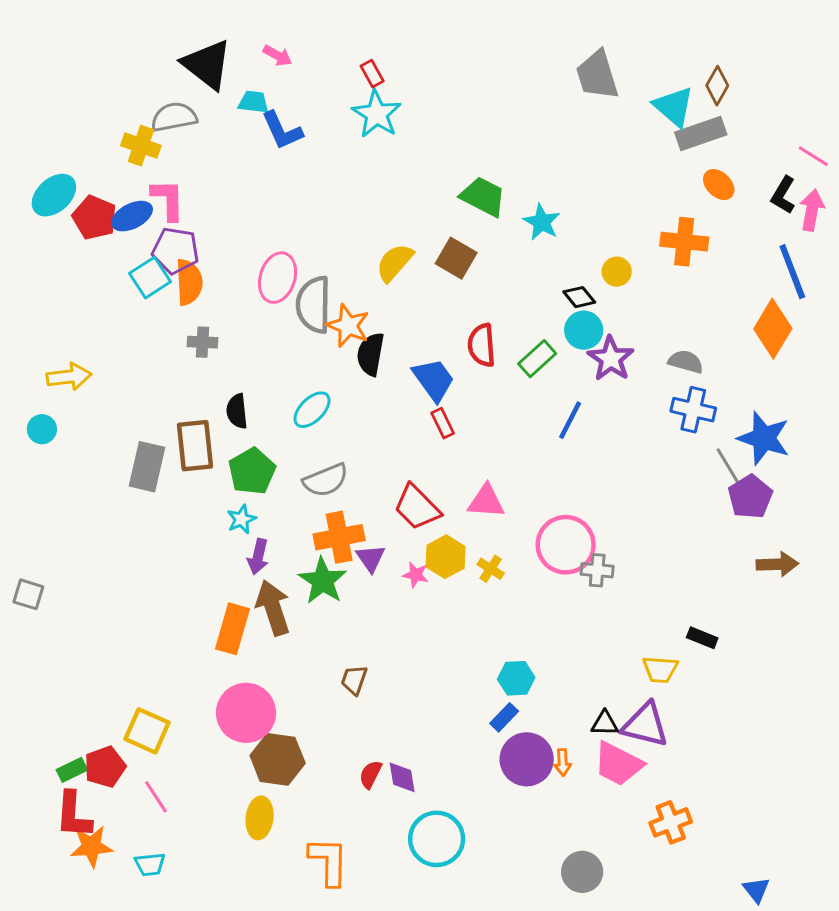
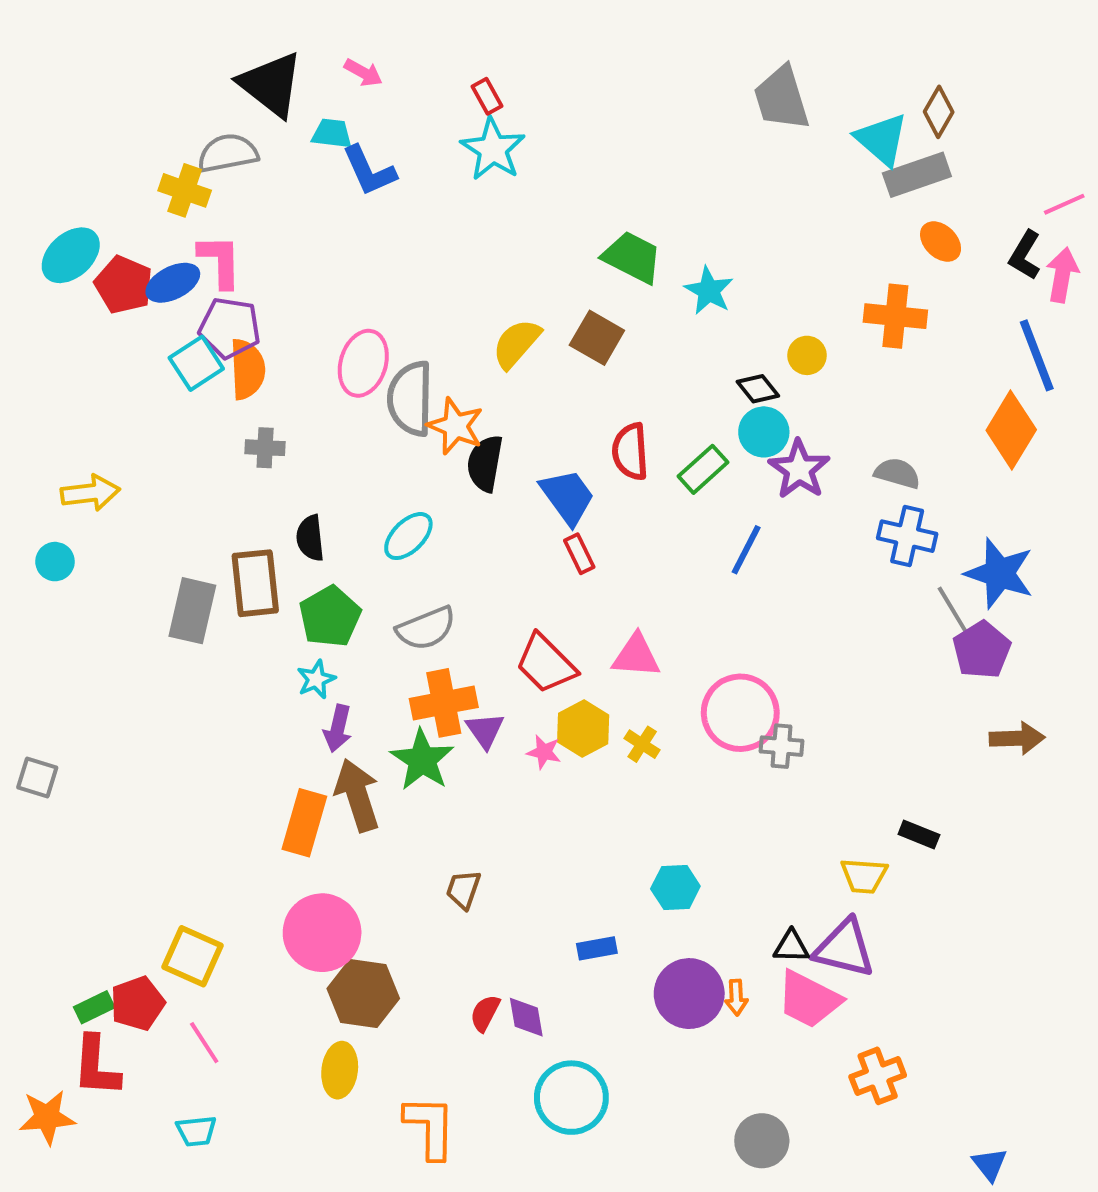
pink line: (813, 156) -> (1064, 204), turned -56
blue rectangle: (504, 717) -> (597, 948), moved, turned 36
orange star: (91, 846) -> (47, 1117), moved

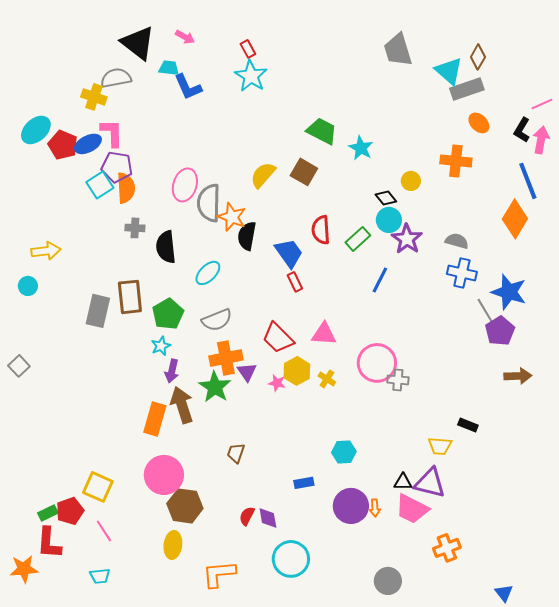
black semicircle: (310, 538) -> (166, 247), moved, size x1.4
gray square: (37, 778) -> (19, 366), moved, turned 30
orange L-shape: (430, 1127) -> (219, 574), turned -96

